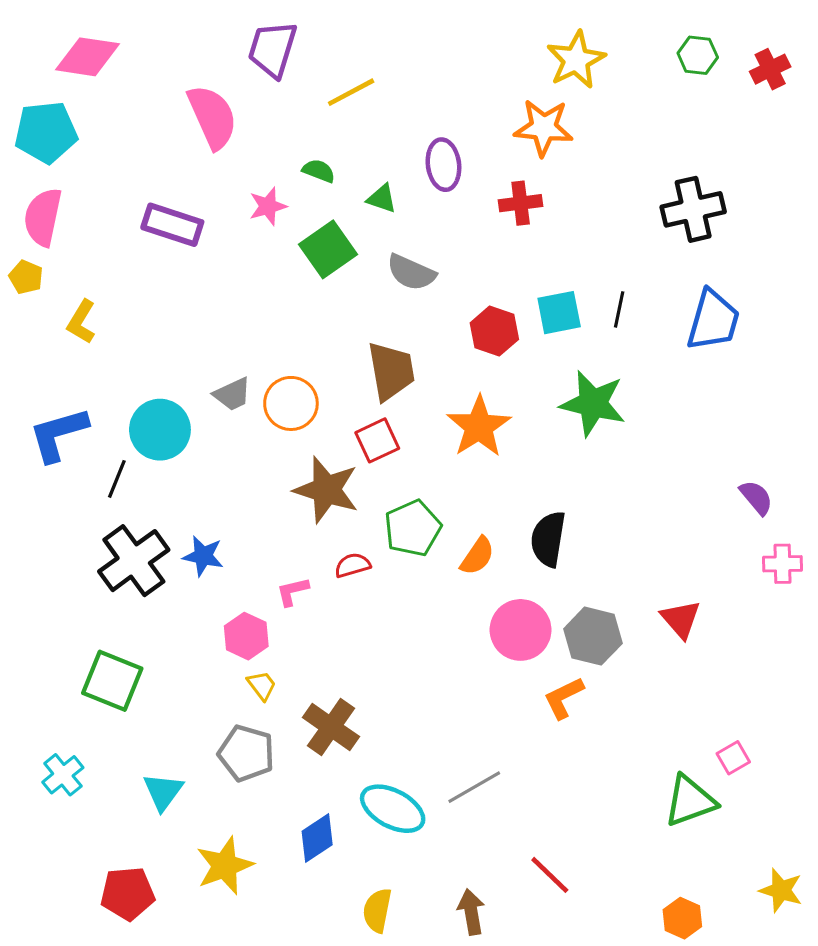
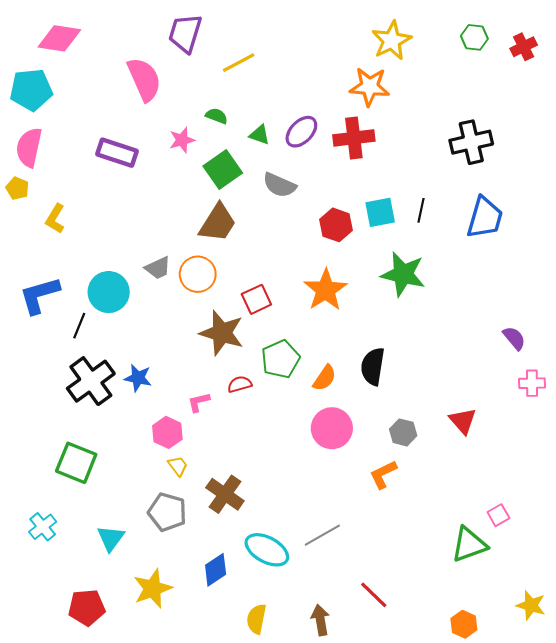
purple ellipse: (443, 165) -> (301, 132), moved, turned 52
red cross: (521, 203) -> (354, 138), size x1.4
brown trapezoid: (391, 371) -> (218, 223), moved, turned 42
pink circle: (521, 630) -> (332, 428), moved
gray hexagon: (593, 636) -> (403, 432), size x0.7

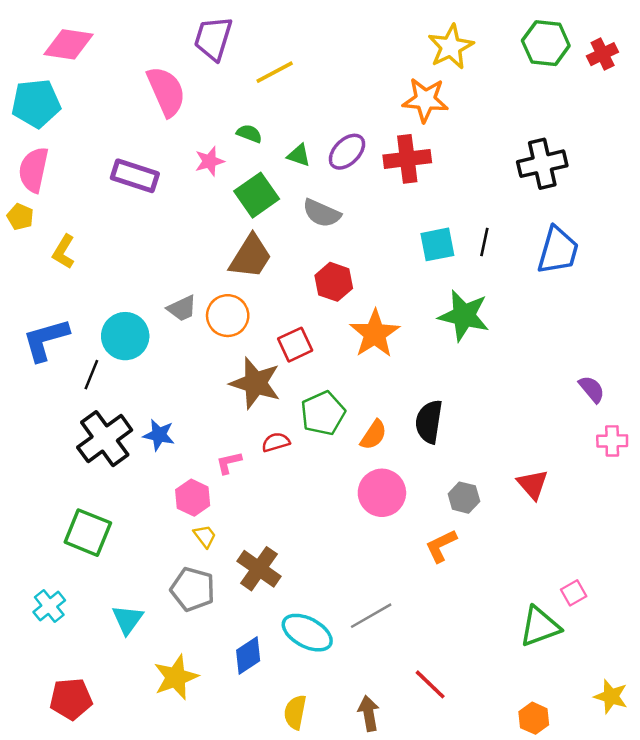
green hexagon: (474, 37) -> (546, 43), size x1.5
red hexagon: (336, 225) -> (334, 282), moved
red pentagon: (87, 607) -> (71, 699), moved

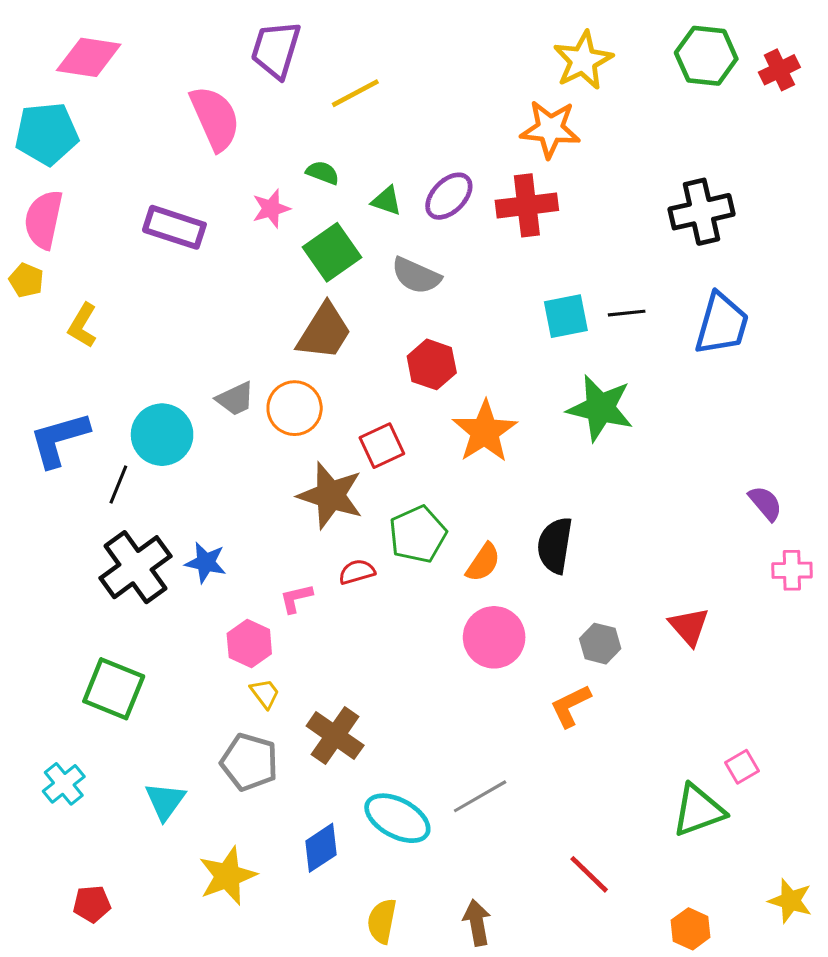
black line: (484, 242) -> (627, 313), turned 72
red line: (430, 684) -> (589, 874), moved
red pentagon: (71, 699) -> (92, 904), size x0.7

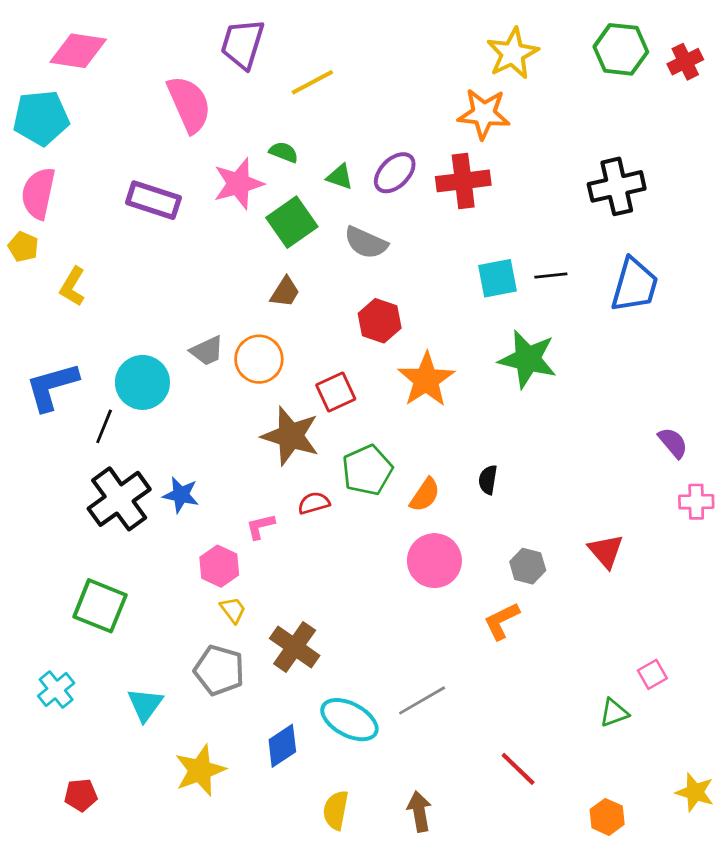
pink star: (271, 209) -> (238, 184), size x1.5
brown trapezoid: (324, 332) -> (285, 292), size x0.6
black semicircle: (555, 545) -> (488, 480), size x0.6
green triangle: (698, 810) -> (614, 713), size x0.6

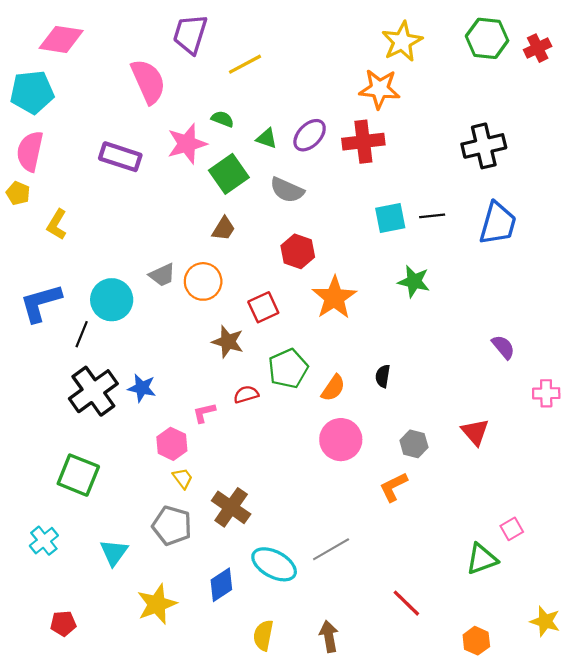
green star: (528, 359) -> (414, 281), size x0.7
brown star: (291, 436) -> (228, 342), size x0.7
purple semicircle: (673, 443) -> (503, 347), moved
green triangle: (614, 713) -> (482, 559), size x1.4

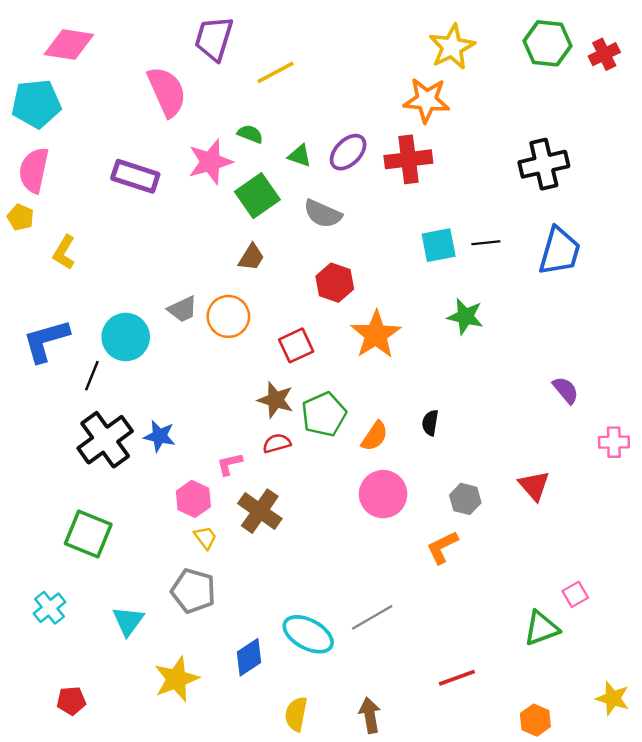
brown star: (228, 342) -> (276, 400), moved
brown cross: (231, 507) -> (260, 511), moved
red line: (406, 603) -> (457, 678), turned -64

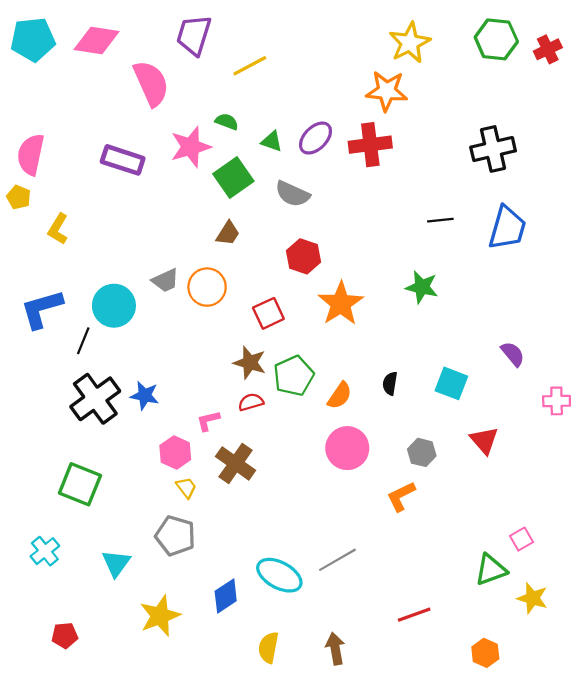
pink diamond: (69, 45) -> (96, 41), moved
cyan pentagon: (36, 104) -> (33, 39), moved
cyan square: (439, 245) -> (451, 383), moved, turned 32
yellow star: (613, 698) -> (532, 598), moved

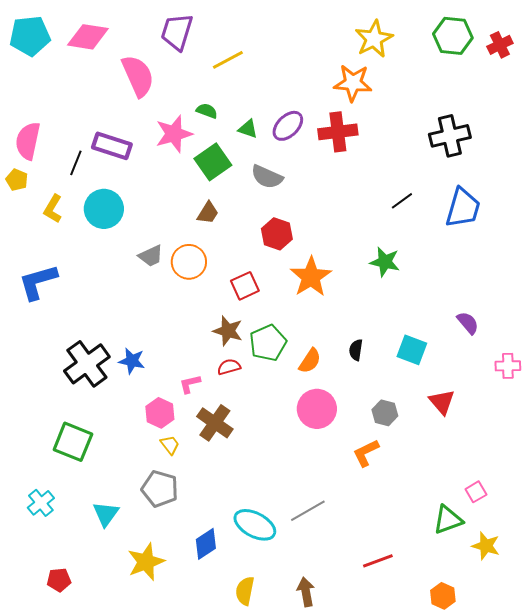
black line: (440, 220) -> (402, 201), turned -30
cyan circle: (114, 306) -> (104, 209), moved
black line: (83, 341) -> (76, 163), moved

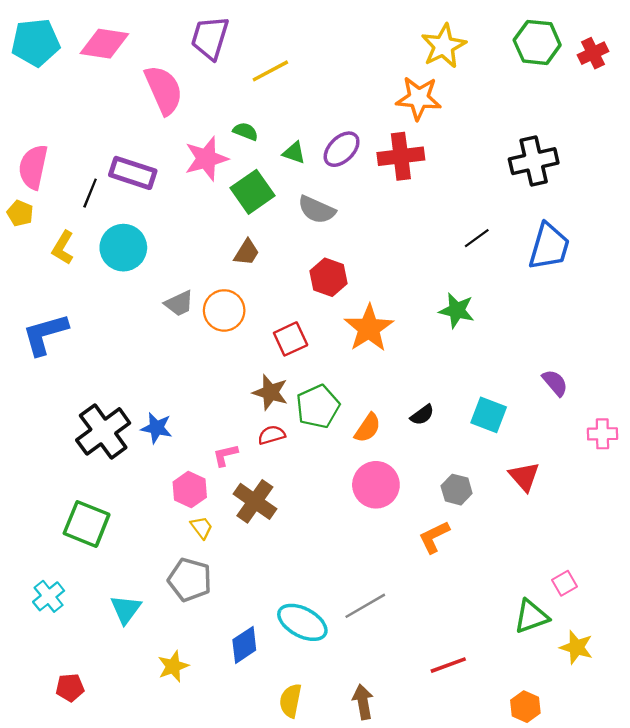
black semicircle: (356, 350) -> (422, 415), turned -135
yellow star: (146, 562) -> (173, 666), size x0.7

